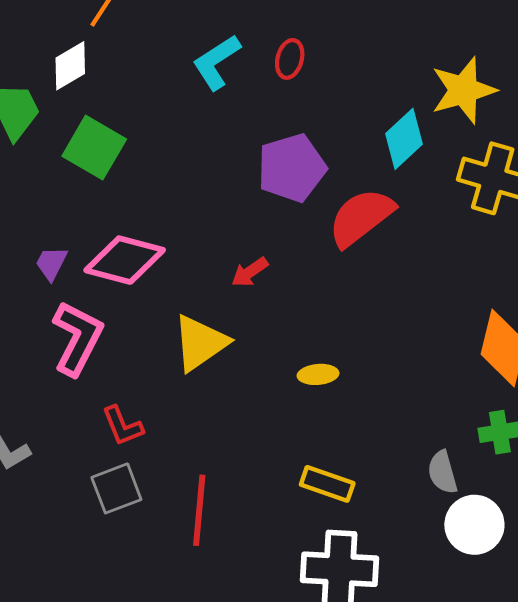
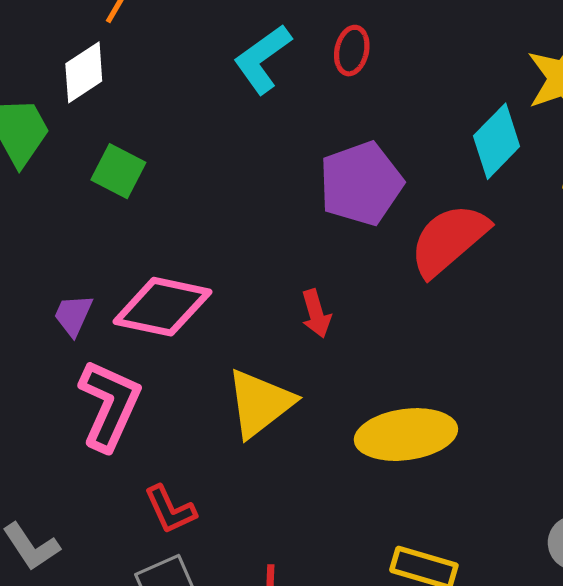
green square: (94, 148) -> (118, 171), size x0.7
red arrow: (250, 272) -> (316, 314), turned -69
yellow ellipse: (318, 374) -> (406, 435), size x2.0

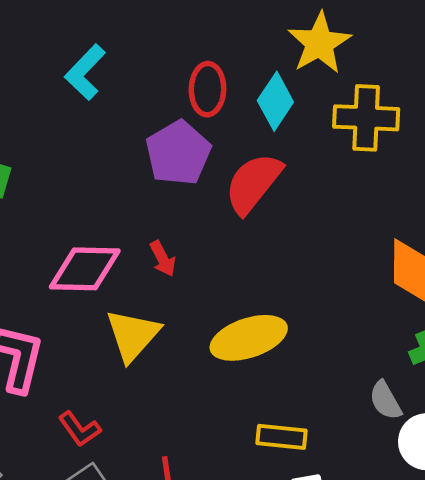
red ellipse: (352, 51) -> (207, 89), moved, size x1.4
pink diamond: (162, 307) -> (85, 269), moved

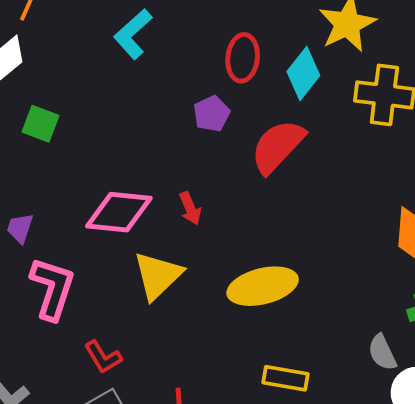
purple pentagon: (178, 153) -> (212, 114), size x0.6

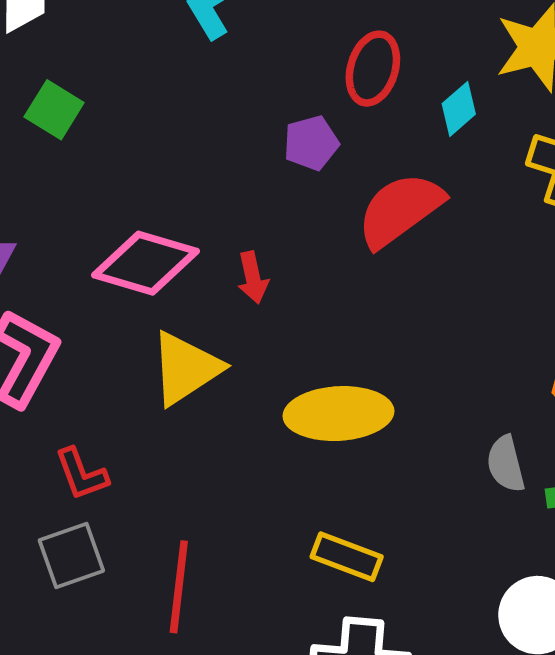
cyan diamond: (303, 74) -> (459, 109), size x0.7
gray semicircle: (382, 352) -> (506, 464), moved

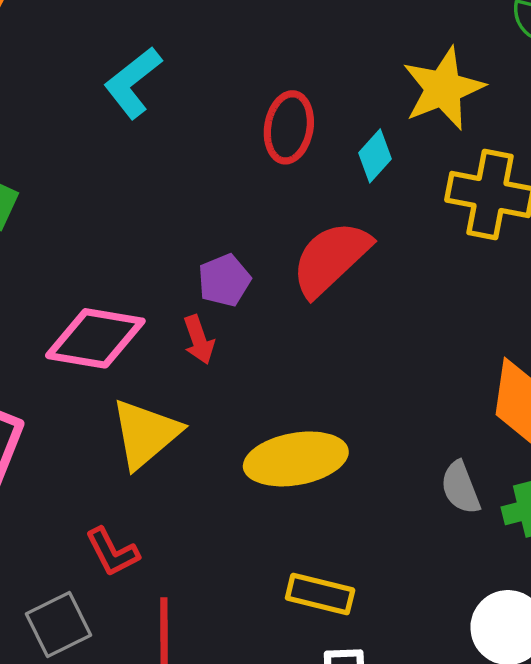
purple pentagon: (311, 143) -> (224, 280), moved
red L-shape: (81, 474) -> (112, 552), moved

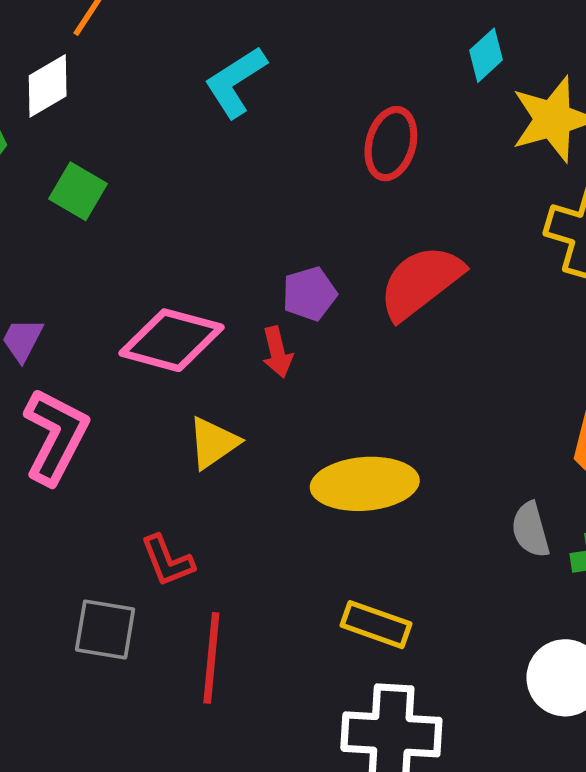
cyan diamond: (375, 156) -> (486, 55), moved
yellow triangle: (145, 434) -> (213, 443), size x0.7
gray square: (58, 624) -> (105, 630), turned 30

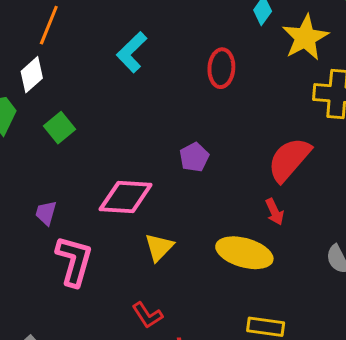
green square: (78, 191) -> (60, 128), turned 32
red semicircle: (421, 282) -> (289, 159), moved
red arrow: (277, 352) -> (275, 212), moved
yellow ellipse: (365, 484) -> (244, 253), turned 32

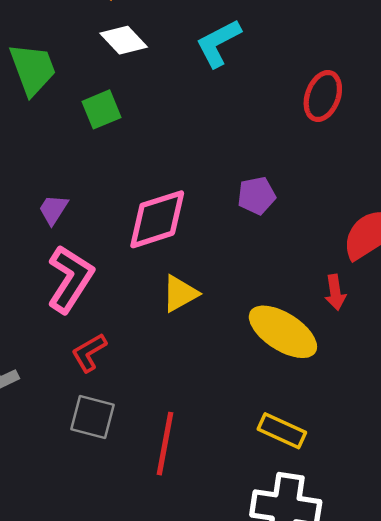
white diamond: (32, 75) -> (124, 40), moved, turned 72
pink diamond: (126, 197) -> (157, 219), turned -38
red L-shape: (147, 315) -> (89, 352), moved, turned 76

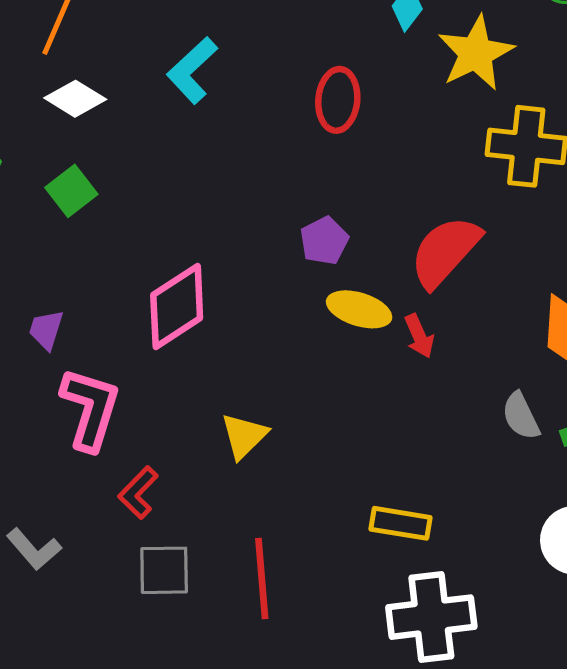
purple pentagon: (256, 196) -> (324, 241), moved
yellow triangle: (180, 294) -> (244, 436), moved
yellow ellipse: (283, 332) -> (359, 309), moved, size x0.7

